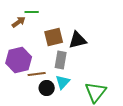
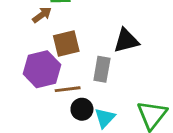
brown square: (54, 37) -> (66, 44), moved
cyan triangle: (63, 82) -> (105, 118), moved

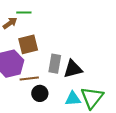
black triangle: (126, 41) -> (73, 69), moved
cyan triangle: (105, 118) -> (73, 99), moved, turned 42

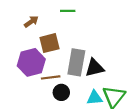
green line: (24, 12) -> (68, 11), moved
gray rectangle: (55, 64) -> (76, 62), size x1.4

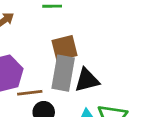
brown square: (50, 43) -> (65, 48), moved

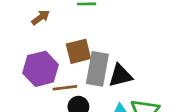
brown square: (65, 48) -> (78, 51), moved

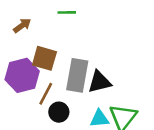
brown square: (78, 51) -> (44, 58), moved, turned 30
brown line: (65, 88) -> (46, 94), turned -55

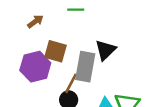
black triangle: (99, 82) -> (105, 50), moved, turned -30
brown line: (46, 94) -> (71, 83), moved

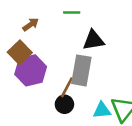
black triangle: (105, 50) -> (93, 40), moved, turned 35
brown square: (56, 51) -> (20, 52), moved, turned 30

